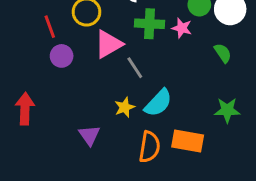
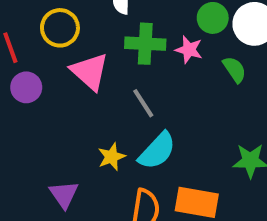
pink triangle: (108, 44) -> (90, 71), turned -48
green semicircle: (223, 53) -> (235, 69), moved
gray line: (135, 68) -> (143, 103), moved

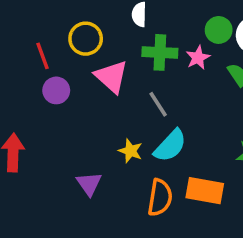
pink star: (189, 50) -> (198, 58), turned 30
yellow star: (112, 157) -> (131, 151), turned -30

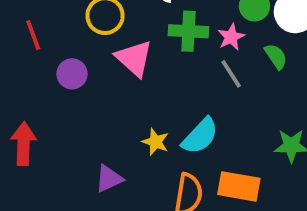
red line: (42, 56) -> (33, 35), moved
gray line: (158, 104) -> (231, 74), moved
purple triangle: (89, 184) -> (109, 179), turned 40

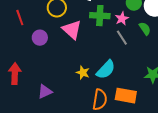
purple triangle: (109, 179) -> (45, 92), moved

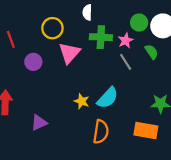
pink triangle: (72, 30) -> (69, 53), turned 30
orange rectangle: (126, 96) -> (146, 131), moved

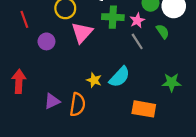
orange rectangle: (146, 131) -> (144, 109), moved
orange semicircle: (101, 132) -> (77, 105), moved

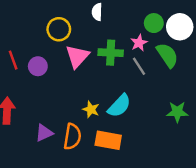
green cross: (113, 17) -> (111, 53), moved
red line: (24, 19) -> (13, 60), moved
green semicircle: (163, 31) -> (167, 55), size x1.5
orange rectangle: (144, 109) -> (108, 140), moved

